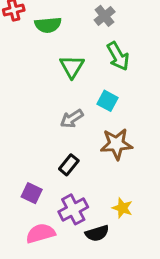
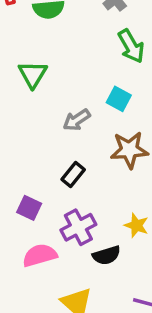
green triangle: (72, 67) -> (33, 74), moved

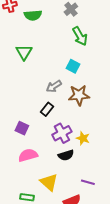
gray arrow: (77, 120) -> (54, 86), moved
purple cross: (78, 227) -> (62, 133), moved

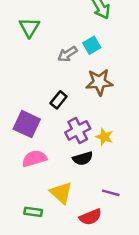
cyan square: (73, 66) -> (92, 45), turned 32
gray arrow: (54, 86) -> (68, 54), moved
purple square: (22, 128) -> (27, 124), size x1.5

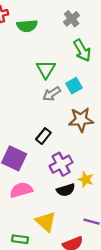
green triangle: (29, 27) -> (46, 69), moved
yellow star: (104, 137) -> (86, 179), moved

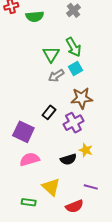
green arrow: (82, 50) -> (73, 47), moved
purple cross: (61, 164) -> (73, 123), moved

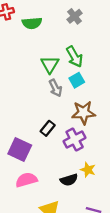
gray arrow: (56, 76) -> (55, 88), turned -84

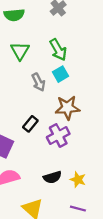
green triangle: (50, 64) -> (20, 51), moved
yellow star: (88, 170) -> (78, 180), moved

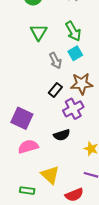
black rectangle: (30, 124) -> (55, 90), moved
black semicircle: (52, 177) -> (62, 135), moved

